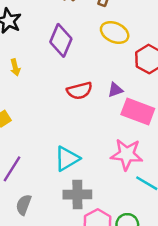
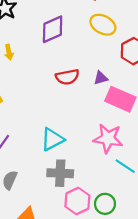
purple diamond: (61, 40) -> (53, 29), turned 40

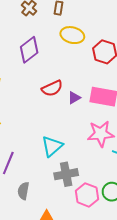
purple triangle: (101, 78) -> (74, 98), moved

